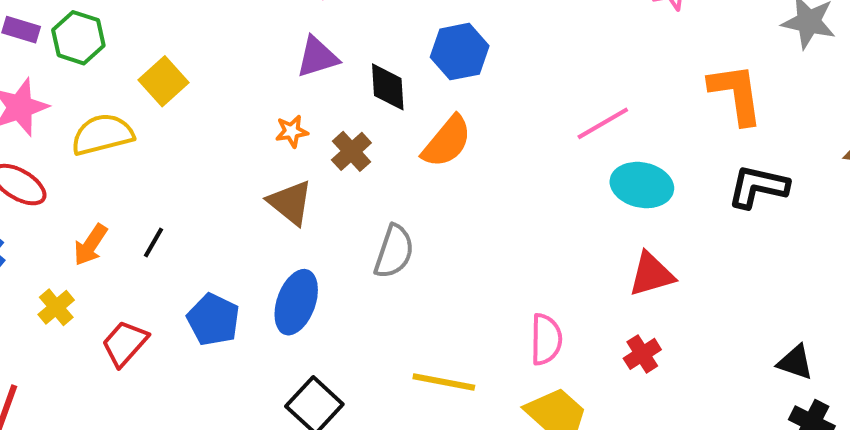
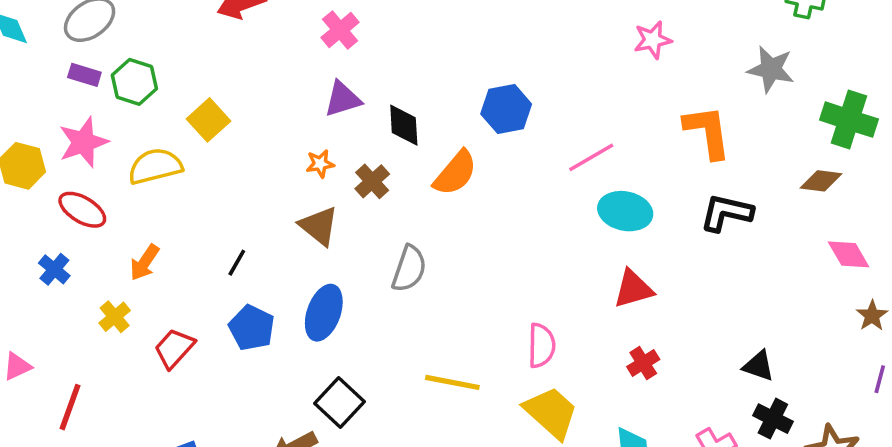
blue hexagon: (460, 52) -> (506, 109), moved
black line: (153, 242) -> (237, 263), moved
red cross: (642, 354) -> (643, 363), moved

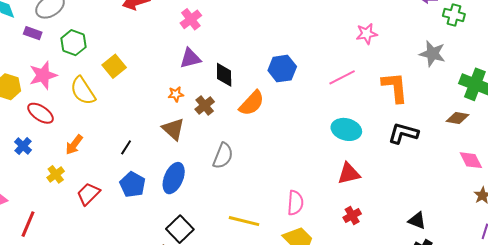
purple rectangle: (84, 75) -> (33, 33), moved
pink line: (591, 157) -> (342, 77), moved
yellow semicircle: (155, 166) -> (83, 91), turned -112

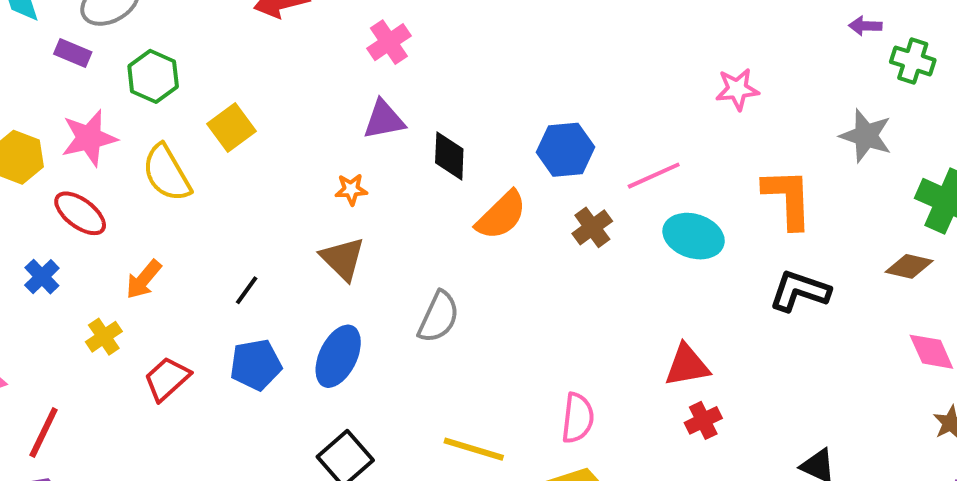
pink line: (342, 77) -> (654, 176), moved
brown cross: (205, 105) -> (592, 227), moved
cyan ellipse: (346, 129) -> (694, 236), moved
blue pentagon: (133, 184) -> (256, 365), turned 30
red cross: (352, 216) -> (703, 420), moved

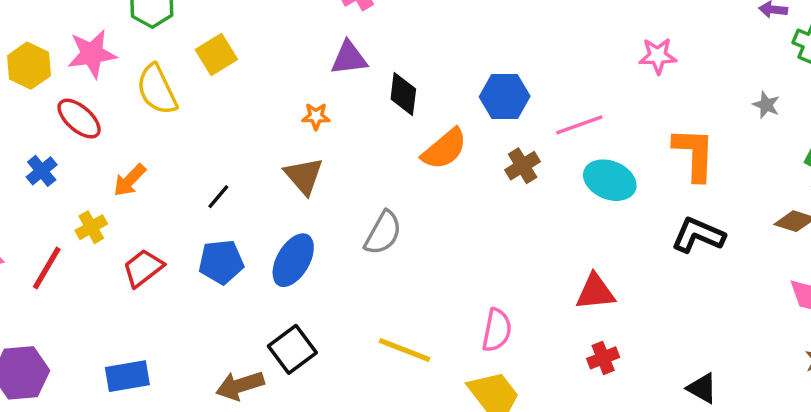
gray star: (866, 136) -> (766, 105), size x0.6
red cross: (703, 420) -> (603, 358), moved
red line: (44, 433) -> (47, 268), moved

